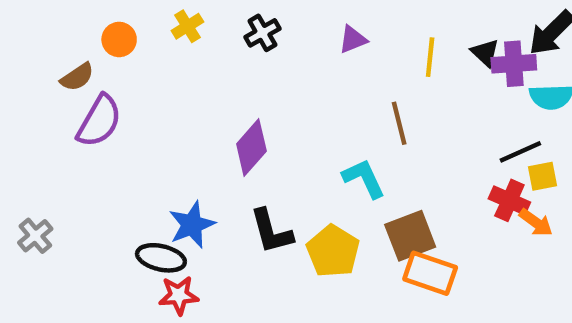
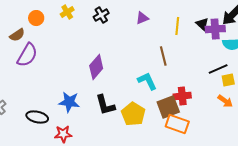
red cross: (509, 200) -> (182, 96), moved, turned -30
blue star: (192, 225) -> (69, 102), turned 30
black ellipse: (161, 258) -> (37, 117), moved

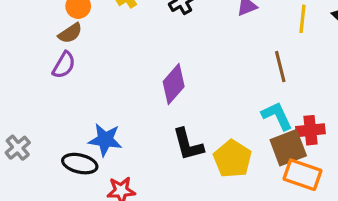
brown semicircle: (17, 35) -> (70, 33), moved
purple semicircle: (27, 55) -> (64, 65), size x0.7
cyan L-shape: (147, 81) -> (277, 116), moved
blue star: (69, 102) -> (105, 140), moved

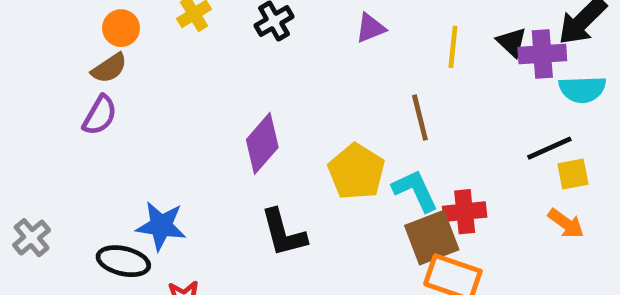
yellow pentagon: (232, 159) -> (356, 172), moved

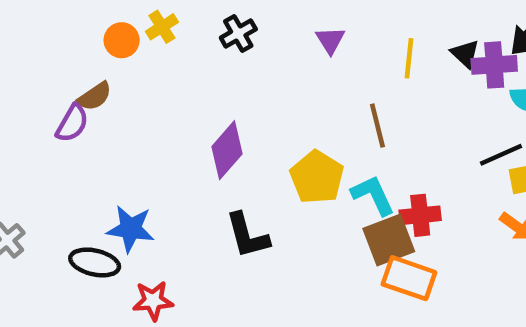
orange circle: (121, 28) -> (122, 40), moved
purple triangle: (371, 28) -> (330, 40), turned -40
brown semicircle: (109, 68) -> (95, 96), moved

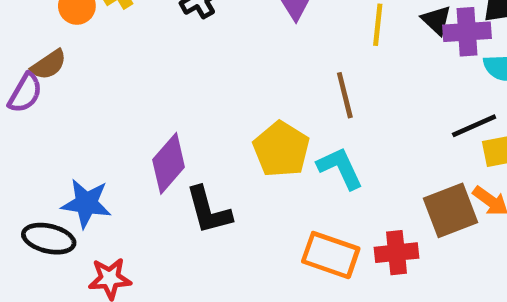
purple diamond: (227, 150) -> (169, 163), moved
red cross: (420, 215) -> (397, 253), moved
brown square: (389, 240) -> (451, 210), moved
orange rectangle: (409, 278) -> (331, 255), moved

